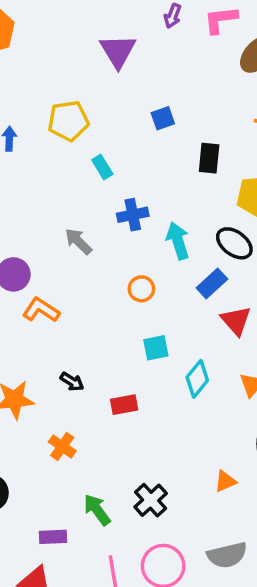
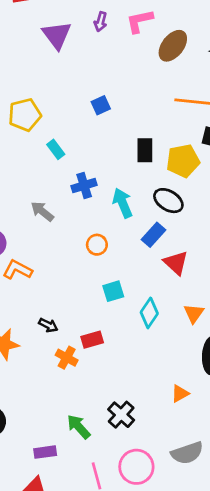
purple triangle: (118, 51) -> (57, 35), moved
black rectangle: (209, 158) -> (145, 150), moved
orange cross: (62, 446) -> (67, 358), moved

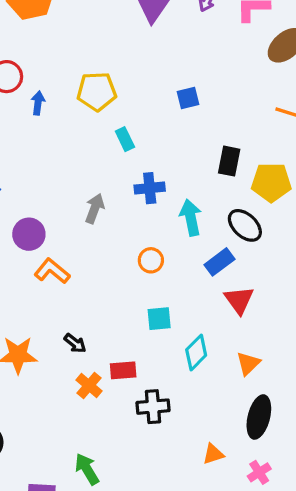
gray arrow: (42, 211) -> (95, 209), turned 60
black cross: (121, 415) -> (153, 407), moved, turned 32

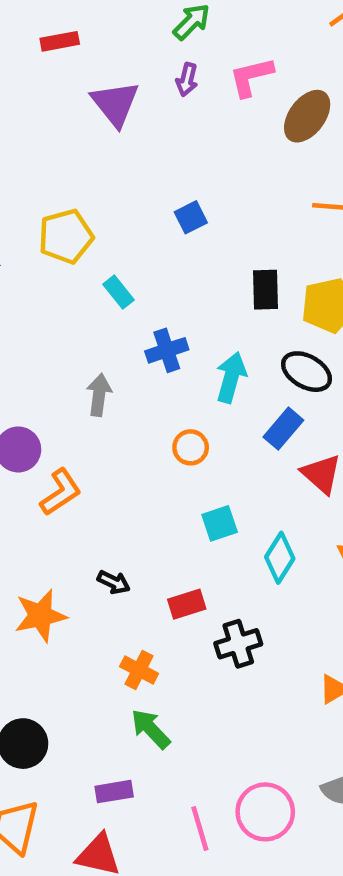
cyan arrow: (191, 218) -> (231, 378), turned 40
orange L-shape: (52, 271) -> (61, 492), turned 120
orange cross: (89, 386) -> (139, 670), moved
green arrow: (87, 469) -> (151, 729), moved

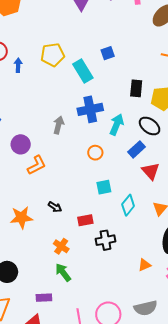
cyan rectangle: (119, 292) -> (83, 71), moved, size x1.6
blue cross: (167, 350) -> (90, 109), size x1.4

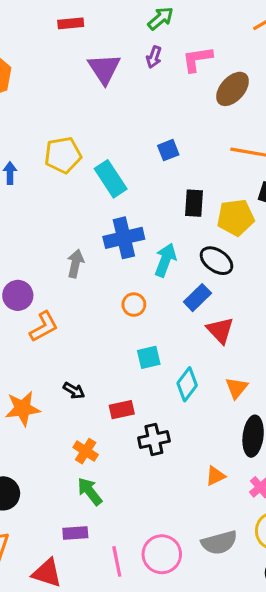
blue square: (108, 53) -> (168, 150), moved
purple rectangle: (44, 298) -> (75, 533), moved

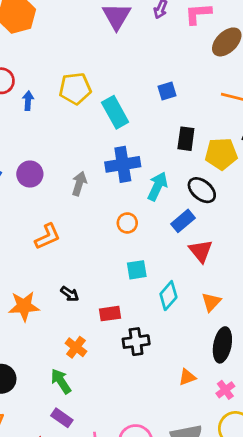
purple circle: (18, 295) -> (30, 174), moved
green arrow: (90, 491) -> (61, 381), moved
purple rectangle: (75, 533) -> (62, 418), turned 35

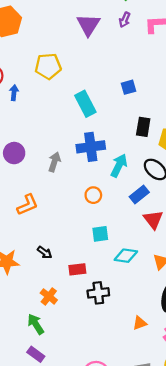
yellow pentagon: (75, 89) -> (48, 66), moved
cyan diamond: (168, 296) -> (126, 256), turned 55

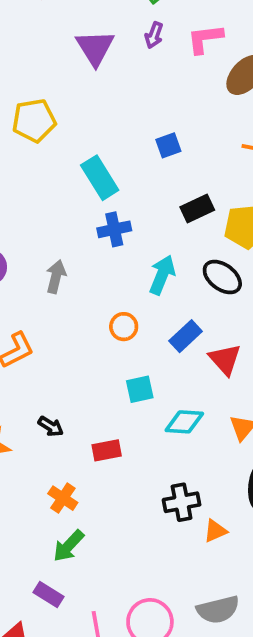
black rectangle: (143, 127) -> (197, 208), turned 60
blue cross: (91, 147) -> (114, 229), moved, size x0.7
blue rectangle: (139, 195) -> (186, 336), moved
black cross: (98, 293) -> (182, 502), moved
green arrow: (36, 324) -> (69, 546), moved, turned -100

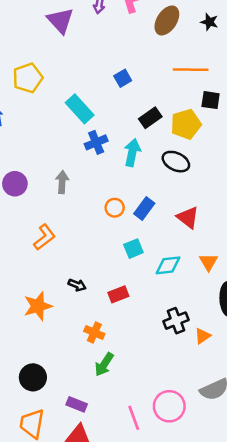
cyan arrow: (162, 275) -> (132, 153), moved
blue rectangle: (186, 336) -> (144, 208), moved
purple rectangle: (49, 594) -> (77, 404), moved

